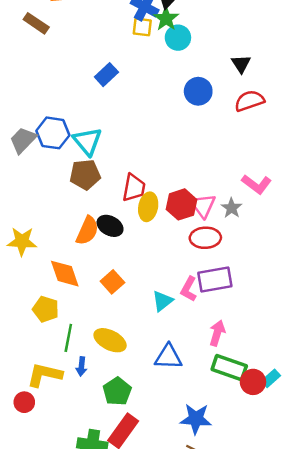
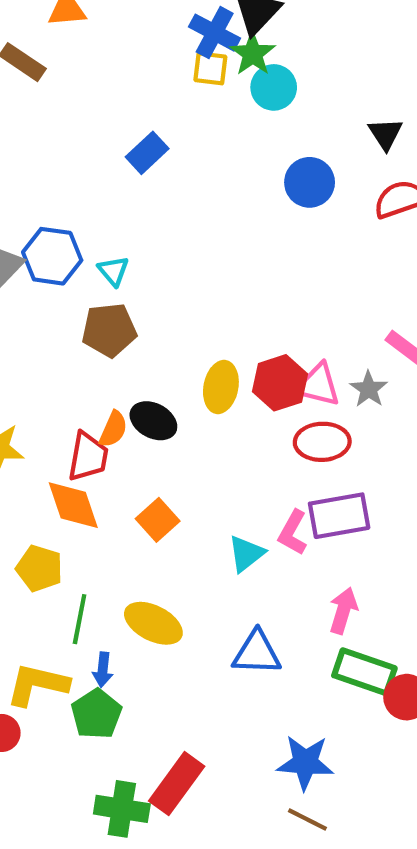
cyan triangle: (87, 141) -> (113, 271), size x0.6
red trapezoid: (134, 188) -> (88, 457), moved
pink triangle: (203, 206) -> (318, 385), turned -40
orange semicircle: (87, 231) -> (113, 429), size x0.7
green pentagon: (117, 391) -> (96, 714), moved

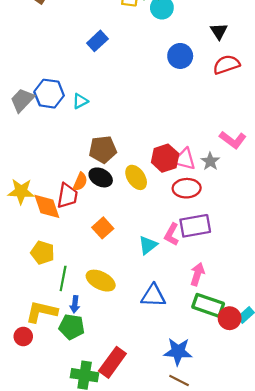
cyan triangle: (113, 271) -> (80, 101), turned 42
brown pentagon: (109, 330) -> (103, 149), moved
yellow ellipse: (221, 387) -> (136, 177), moved, turned -45
orange diamond: (73, 505) -> (47, 206), moved
green pentagon: (96, 714) -> (72, 327), turned -30

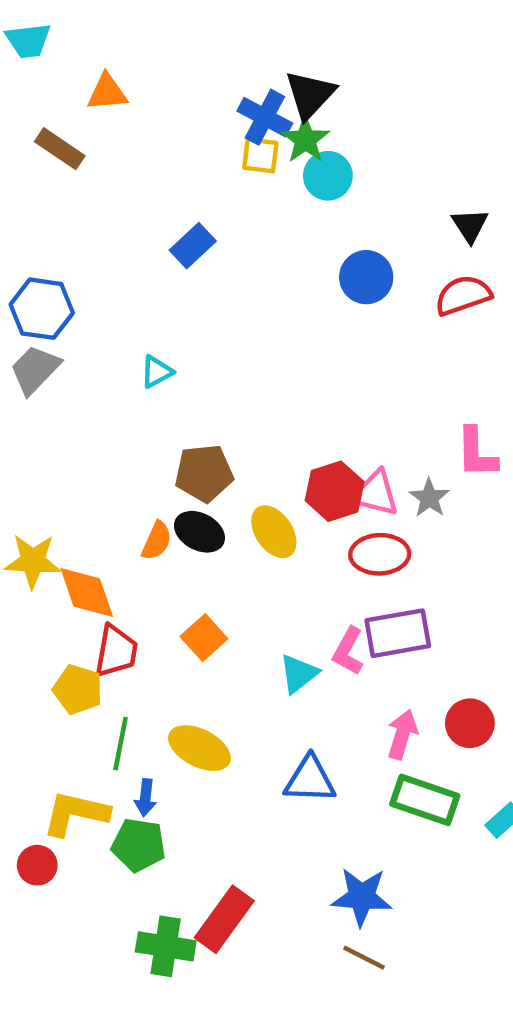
black triangle: (219, 31) -> (470, 225), moved
blue hexagon: (49, 94) -> (42, 309), moved
pink L-shape: (233, 140) -> (477, 453), turned 52
red trapezoid: (67, 196) -> (116, 651), moved
red circle: (230, 318) -> (470, 723), moved

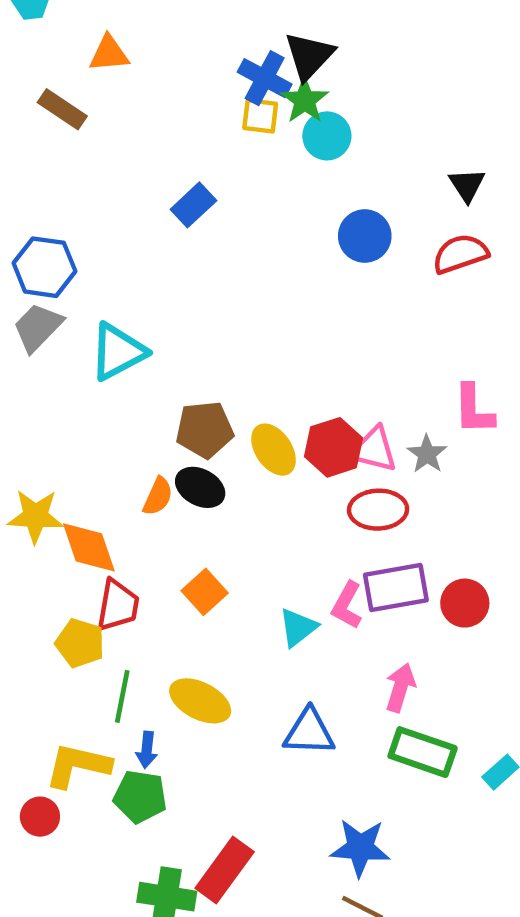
cyan triangle: (157, 372) -> (118, 352), moved, size x1.8
yellow ellipse: (274, 532) -> (274, 450), moved
red circle: (470, 723) -> (465, 603), moved

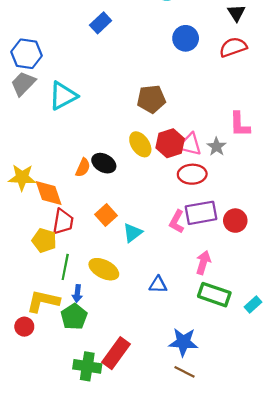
brown pentagon: (205, 430) -> (151, 99), moved
cyan triangle: (298, 628) -> (133, 233), moved
blue triangle: (309, 732) -> (158, 285), size x0.7
green pentagon: (140, 797) -> (74, 317), turned 30

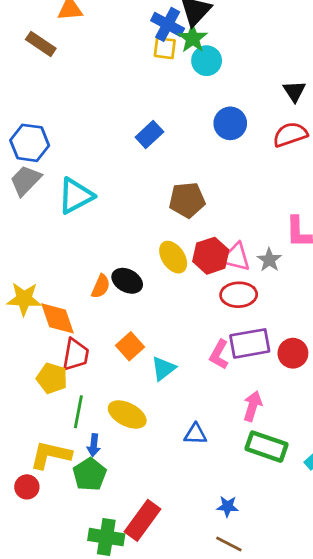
blue rectangle: (101, 23) -> (149, 135), moved
blue star: (183, 342) -> (227, 506), size x0.6

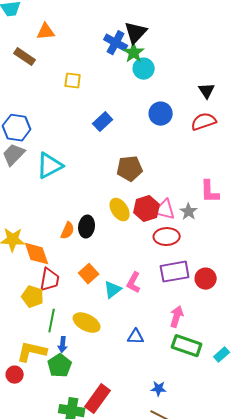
yellow square: (165, 48) -> (73, 81), moved
black ellipse: (127, 281) -> (87, 227), turned 70
pink L-shape: (219, 355) -> (134, 283), moved

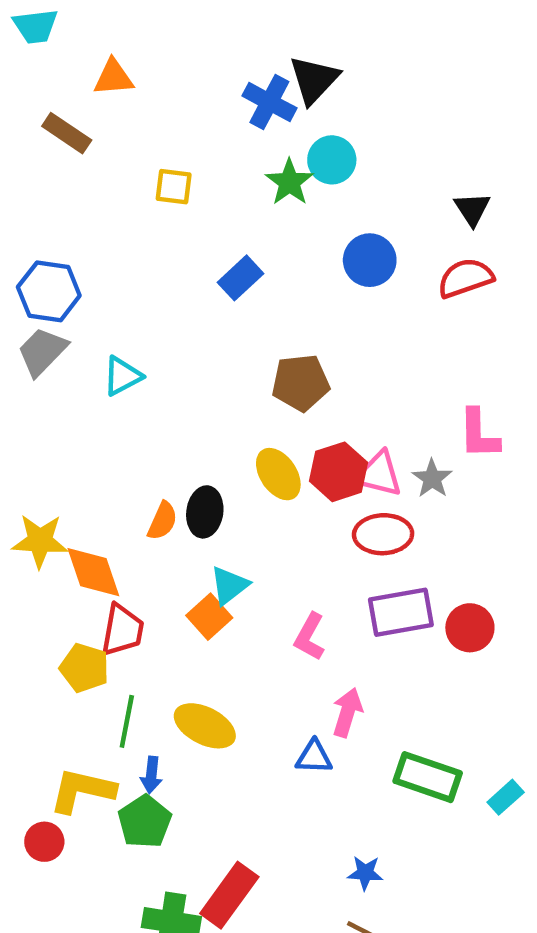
green star: (134, 53) -> (289, 182), moved
cyan triangle: (50, 166) -> (122, 376), size x0.7
cyan triangle: (113, 290) -> (229, 585), moved
pink arrow: (177, 317) -> (347, 712), moved

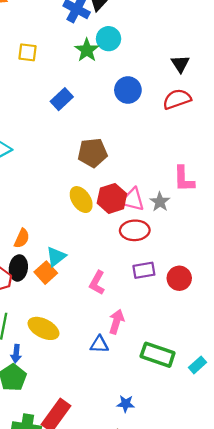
black ellipse: (205, 512) -> (18, 268), moved
orange semicircle: (162, 521) -> (22, 238), moved
purple rectangle: (401, 612) -> (144, 270), size x0.7

